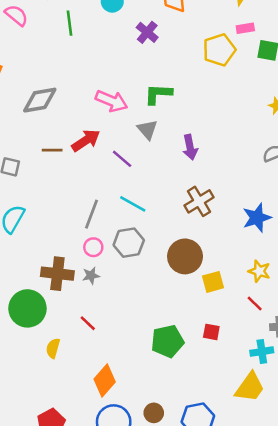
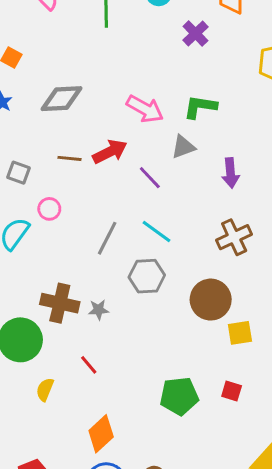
gray triangle: (147, 130) -> (183, 147), turned 45
pink circle: (93, 247) -> (49, 209), moved

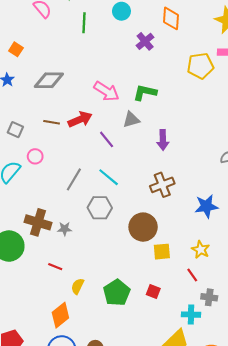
red line: (89, 365) -> (55, 267), turned -32
yellow semicircle: (45, 390) -> (78, 286), moved
green pentagon: (179, 396) -> (117, 293), turned -30

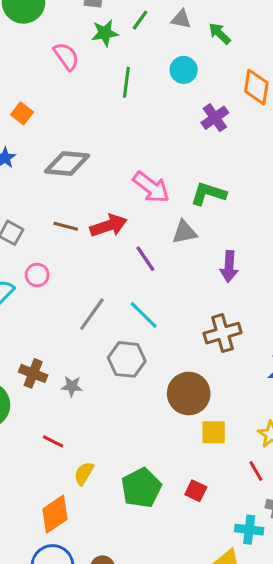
brown cross: (38, 222) -> (33, 373), size x0.7

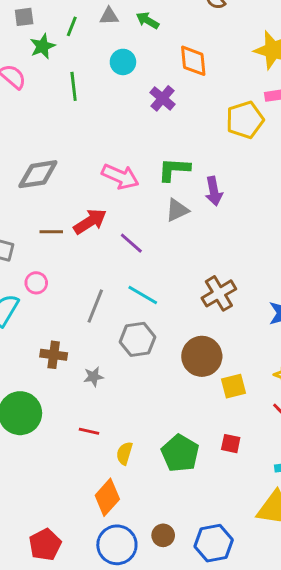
gray triangle: (184, 232) -> (177, 210), moved
purple arrow: (229, 266) -> (214, 191), moved
brown cross: (33, 373) -> (54, 355), moved

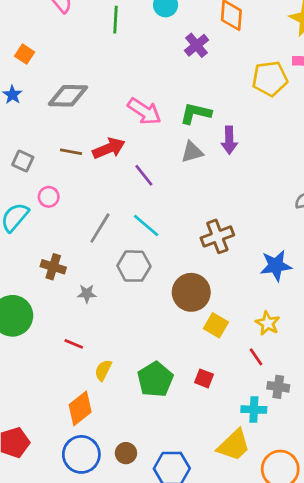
yellow square: (234, 386) -> (216, 325), turned 35

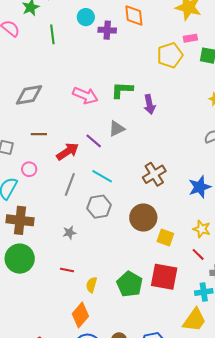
purple cross: (197, 45) -> (107, 30), moved, turned -36
red arrow: (109, 148) -> (68, 151), moved
gray triangle: (192, 152) -> (117, 129), moved
brown cross: (53, 267) -> (20, 220), moved, size x1.5
red square: (204, 378) -> (164, 277), size x2.0

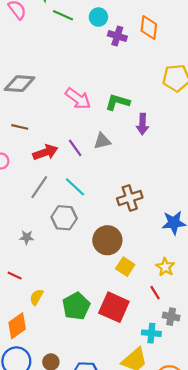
green line: (52, 34) -> (63, 15), moved, turned -72

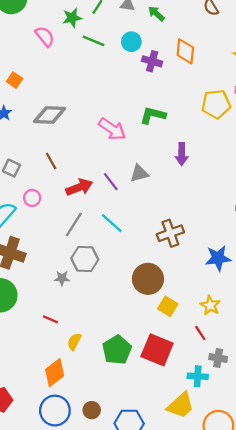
green L-shape: (118, 102) -> (153, 115), moved
brown line: (20, 127) -> (51, 161), turned 49
gray hexagon: (64, 218) -> (85, 259), moved

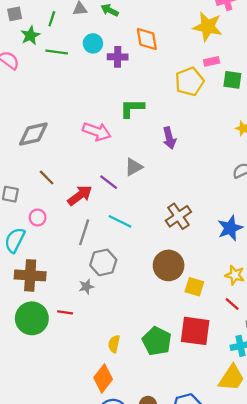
red line: (50, 319) -> (65, 312), moved

